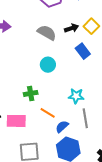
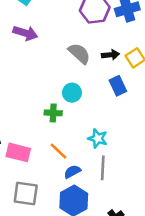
green cross: (31, 93) -> (53, 113), moved

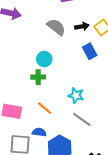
cyan circle: (72, 93) -> (44, 59), moved
gray line: (103, 168) -> (82, 119), turned -54
blue semicircle: (72, 172) -> (39, 132), moved, turned 40

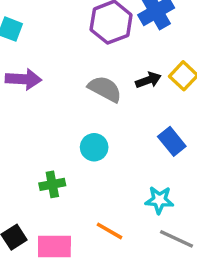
blue rectangle: (90, 51) -> (172, 141), moved
green cross: (38, 77) -> (52, 184), moved

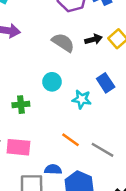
cyan star: (159, 200) -> (82, 99), moved
orange line: (110, 231) -> (71, 140), moved

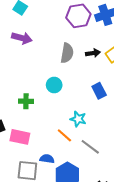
gray semicircle: (63, 43) -> (67, 53), turned 60
cyan star: (82, 99) -> (78, 119), moved

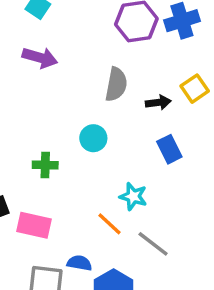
black arrow: (93, 53) -> (158, 102), moved

